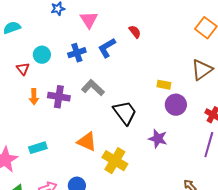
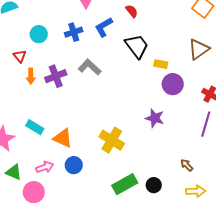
red triangle: (23, 69) -> (20, 56), moved
purple cross: (59, 97) -> (56, 76), turned -30
black trapezoid: (125, 113) -> (137, 46), moved
orange triangle: (87, 142) -> (63, 138), moved
cyan rectangle: (38, 148) -> (35, 127), turned 48

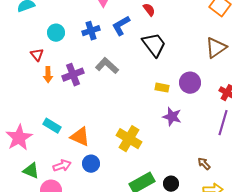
yellow rectangle: (161, 64) -> (162, 88), moved

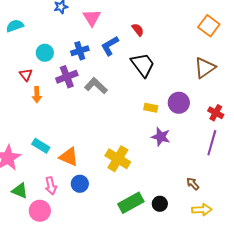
purple cross: (73, 75) -> (67, 77), moved
pink arrow: (62, 166) -> (51, 186), turned 96

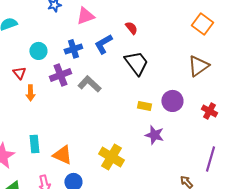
pink triangle: (92, 18) -> (85, 16), turned 42
purple line: (212, 143) -> (210, 159), moved
cyan rectangle: (41, 146) -> (34, 144), turned 54

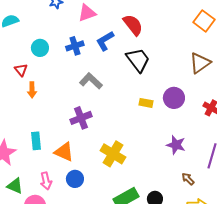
red semicircle: (131, 28) -> (133, 25), size x1.6
purple cross: (60, 75) -> (81, 118), moved
purple star: (154, 135) -> (176, 145), moved

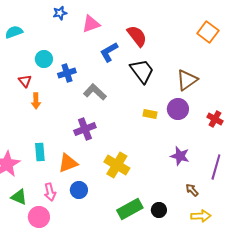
blue cross: (75, 46) -> (67, 73), moved
brown triangle: (200, 63) -> (187, 80), moved
orange triangle: (64, 152) -> (68, 163), turned -45

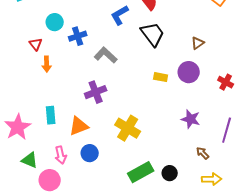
brown triangle: (187, 80) -> (198, 43), size x0.6

